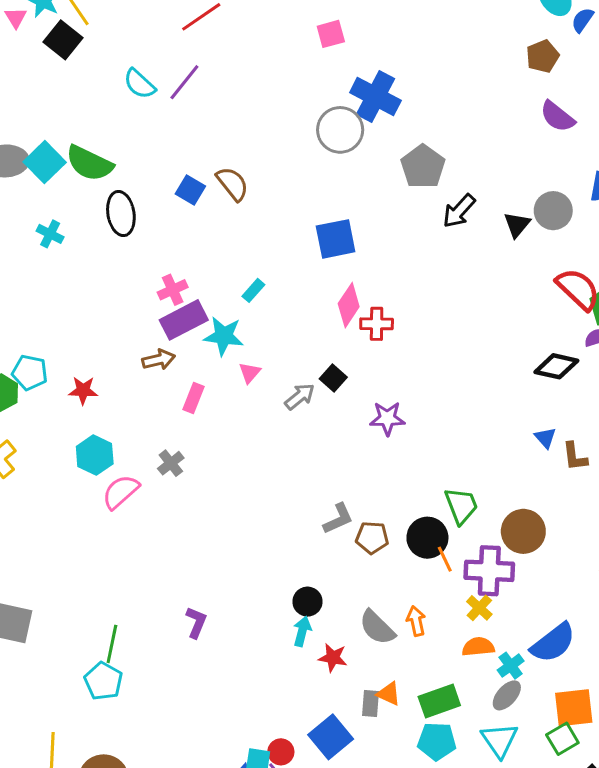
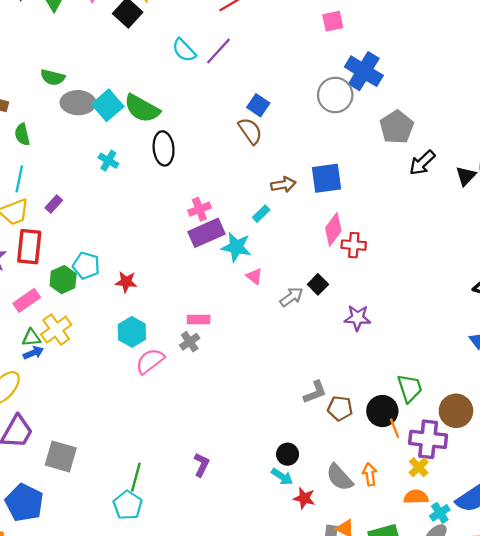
blue square: (190, 190) -> (258, 105), moved
brown arrow: (159, 360) -> (283, 185), moved
pink triangle: (250, 373) -> (254, 276), turned -36
pink rectangle: (194, 398) -> (199, 320), moved, turned 65
cyan arrow: (302, 631) -> (282, 477), turned 105

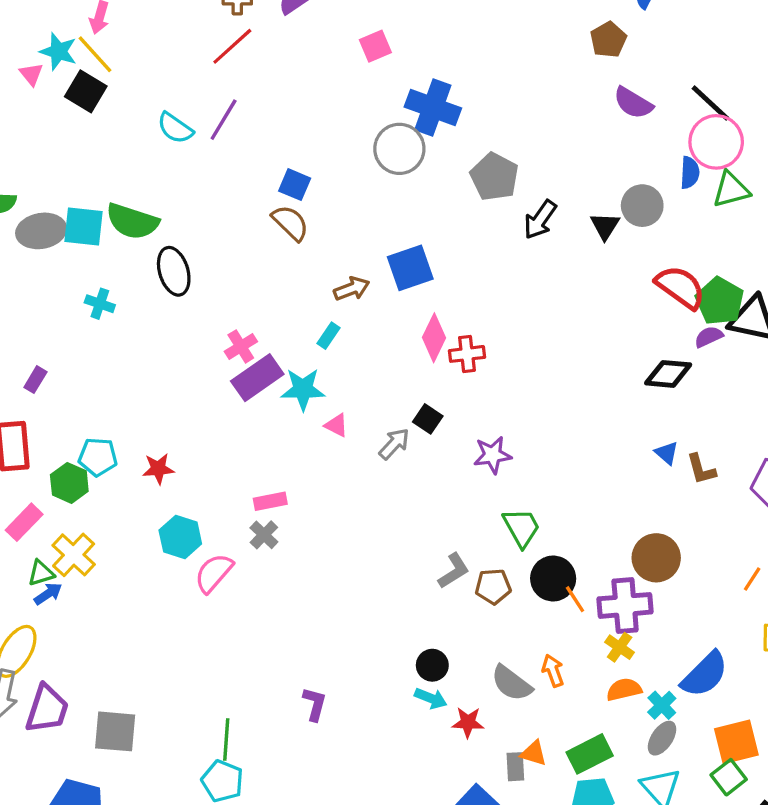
cyan square: (108, 105) -> (83, 226), turned -32
green trapezoid: (410, 388) -> (521, 528), moved

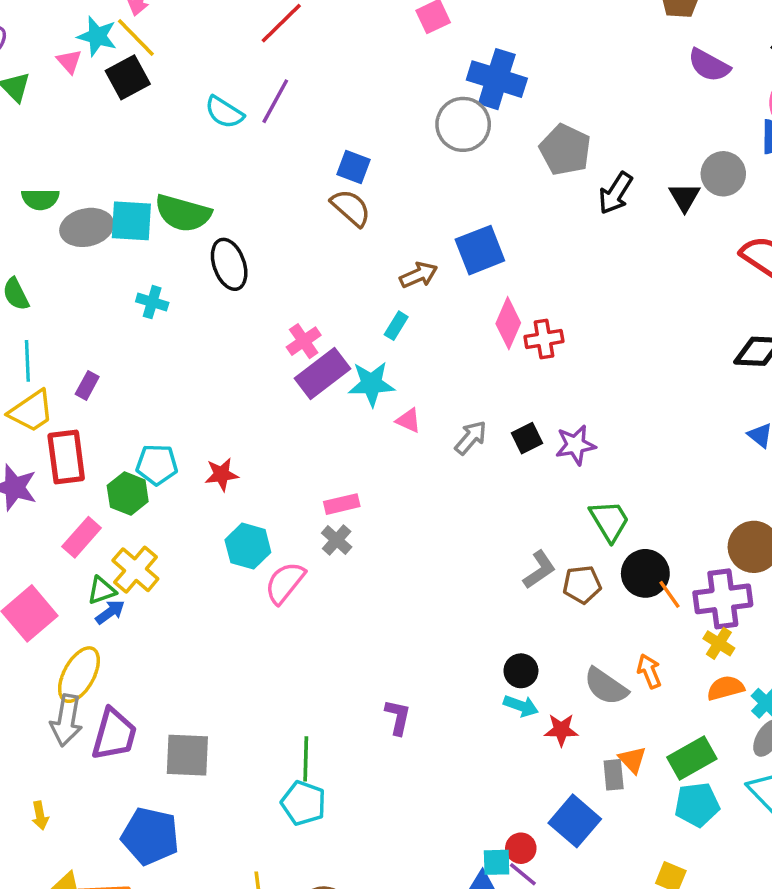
black square: (86, 91) -> (128, 77), turned 33
black square: (428, 419) -> (527, 438), moved, turned 32
orange triangle: (534, 753) -> (632, 760), turned 32

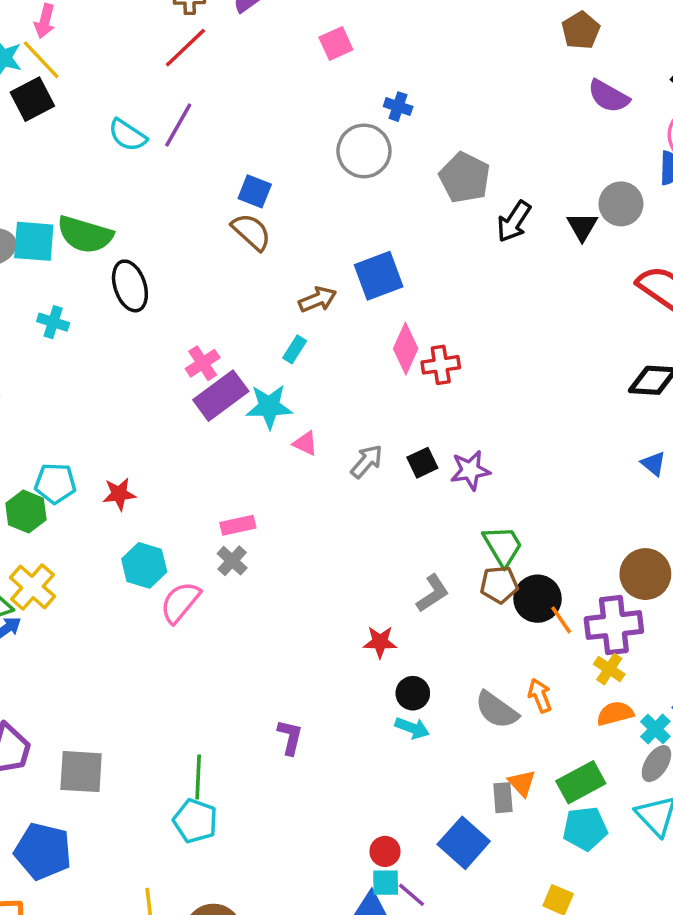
blue cross: (497, 79) -> (398, 107), size x0.5
brown pentagon: (582, 585) -> (499, 585), moved
red star: (561, 730) -> (380, 642), moved
red circle: (521, 848) -> (385, 851), moved

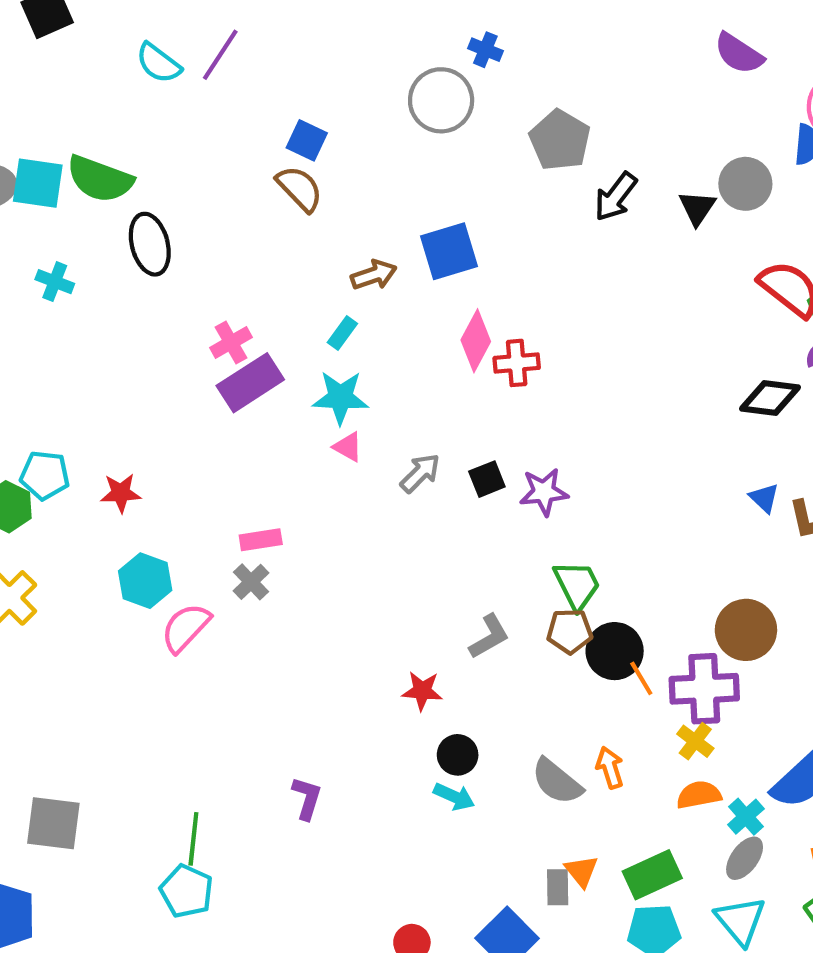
cyan star: (269, 407) -> (340, 397), moved

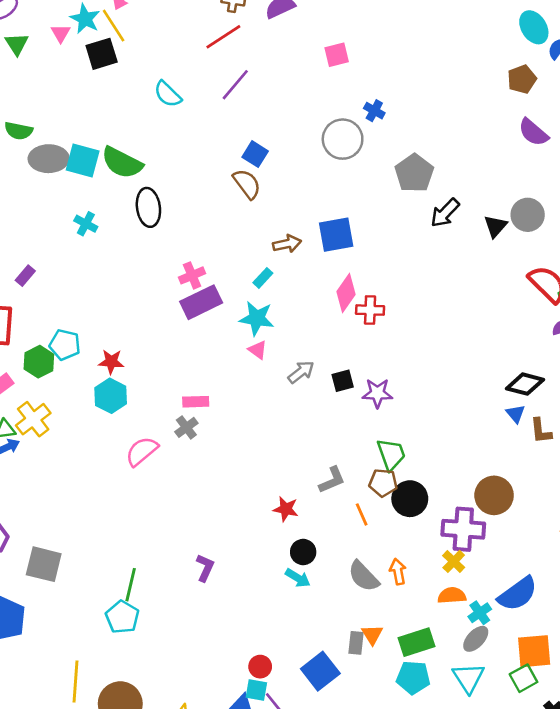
purple line: (220, 55) -> (235, 85), moved
black diamond: (770, 398) -> (525, 384), moved
cyan hexagon: (145, 581) -> (111, 396), moved
orange line: (641, 678) -> (362, 514), moved

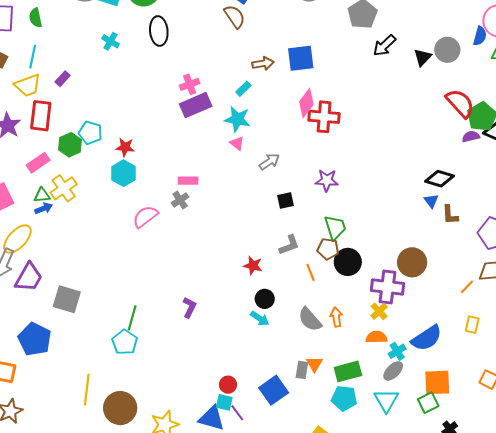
red cross: (370, 310) -> (324, 117), size x1.4
black square: (343, 381) -> (286, 200), moved

